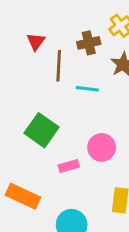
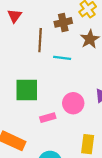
red triangle: (36, 42) -> (15, 16), moved
green square: (42, 130) -> (27, 90), turned -35

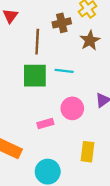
cyan line: (62, 58) -> (64, 71), moved
green square: (27, 90) -> (35, 76), moved

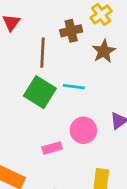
green square: (35, 76) -> (40, 92), turned 32

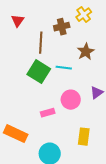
brown star: (104, 51) -> (86, 52), moved

